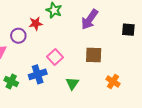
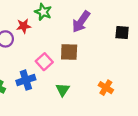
brown square: (94, 55) -> (69, 52), moved

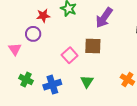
red star: (24, 26) -> (43, 16), moved
blue cross: (26, 80) -> (52, 85), moved

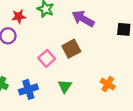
purple arrow: (104, 18) -> (83, 19), turned 85
brown square: (93, 46) -> (71, 49), turned -30

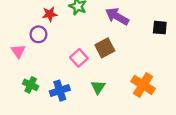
orange cross: (108, 84) -> (143, 85), size x1.5

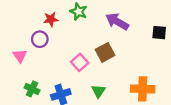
orange cross: (143, 85) -> (143, 89), turned -30

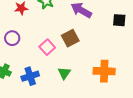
purple circle: (40, 39) -> (12, 38), moved

